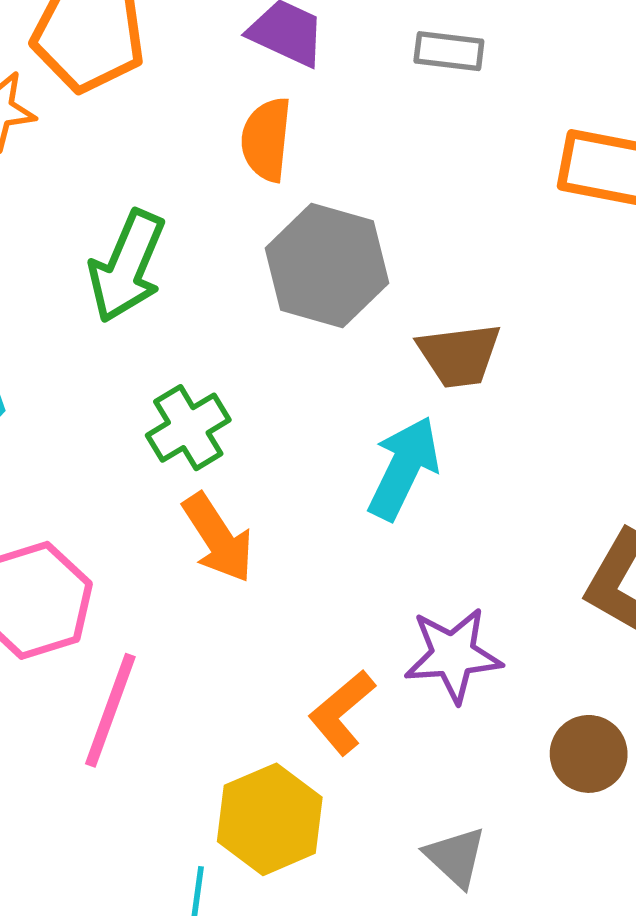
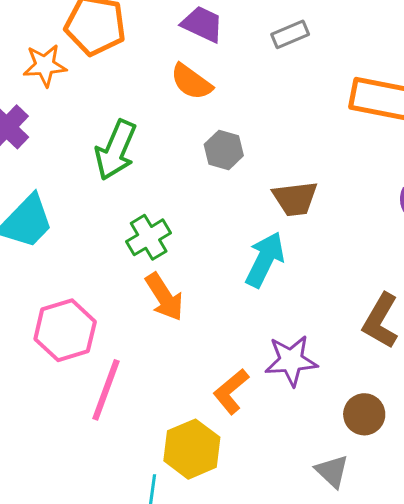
gray rectangle: (449, 51) -> (290, 34), turned -30
orange semicircle: (266, 139) -> (191, 82), turned -60
gray hexagon: (327, 266) -> (224, 150), size x0.6
gray triangle: (456, 857) -> (332, 471), moved

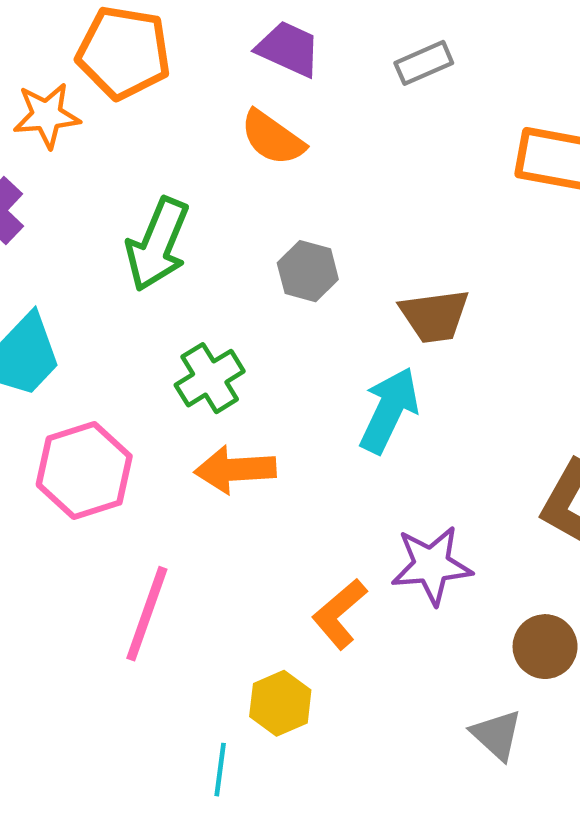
gray hexagon: (224, 150) -> (308, 271), moved
orange arrow: (164, 297) -> (235, 470), turned 120
pink hexagon: (65, 330) -> (84, 470), moved
yellow hexagon: (192, 449) -> (280, 703), size x0.7

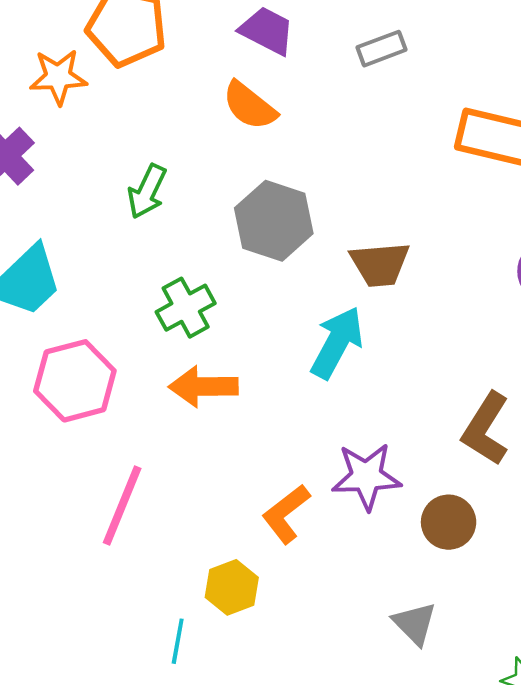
green arrow: (157, 244) -> (147, 191), size x0.7
gray hexagon: (308, 271) -> (274, 221), size x1.5
brown circle: (545, 647) -> (449, 522), moved

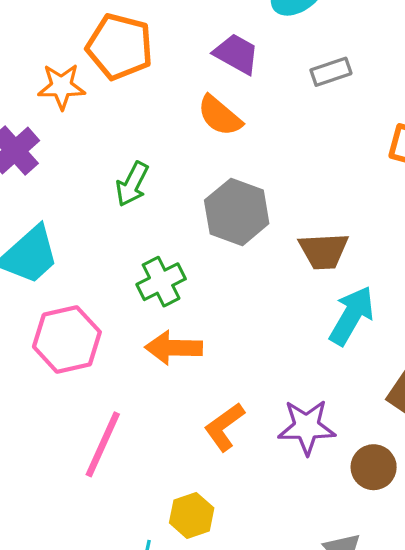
cyan arrow: (337, 343) -> (352, 316), moved
orange L-shape: (286, 514) -> (224, 427), moved

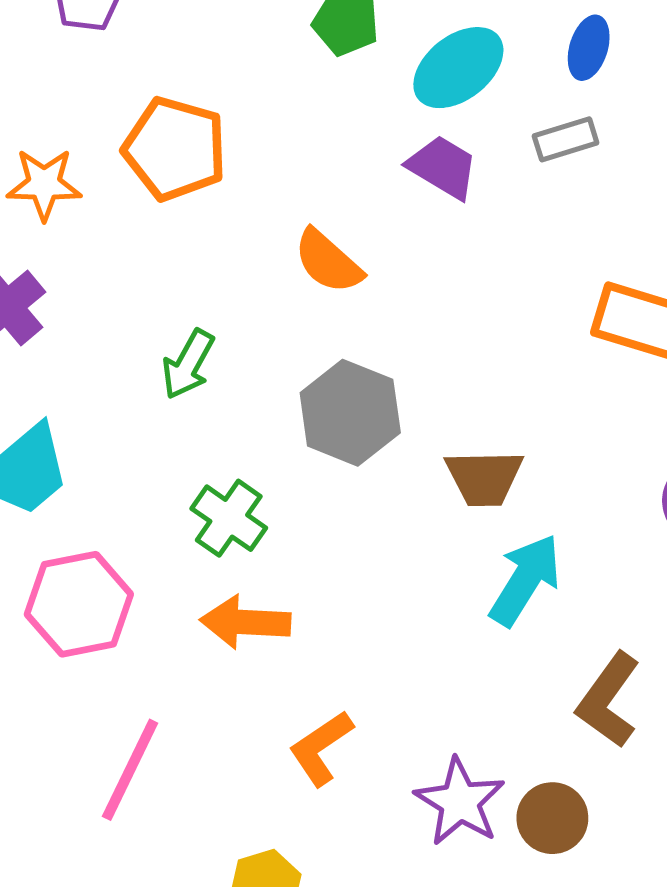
purple trapezoid: (236, 54) -> (443, 167), moved
gray rectangle: (331, 72) -> (566, 139), moved
orange star: (62, 86) -> (44, 184), moved
green cross: (161, 282) -> (229, 518), turned -30
purple star: (307, 427) -> (460, 802), moved, turned 30

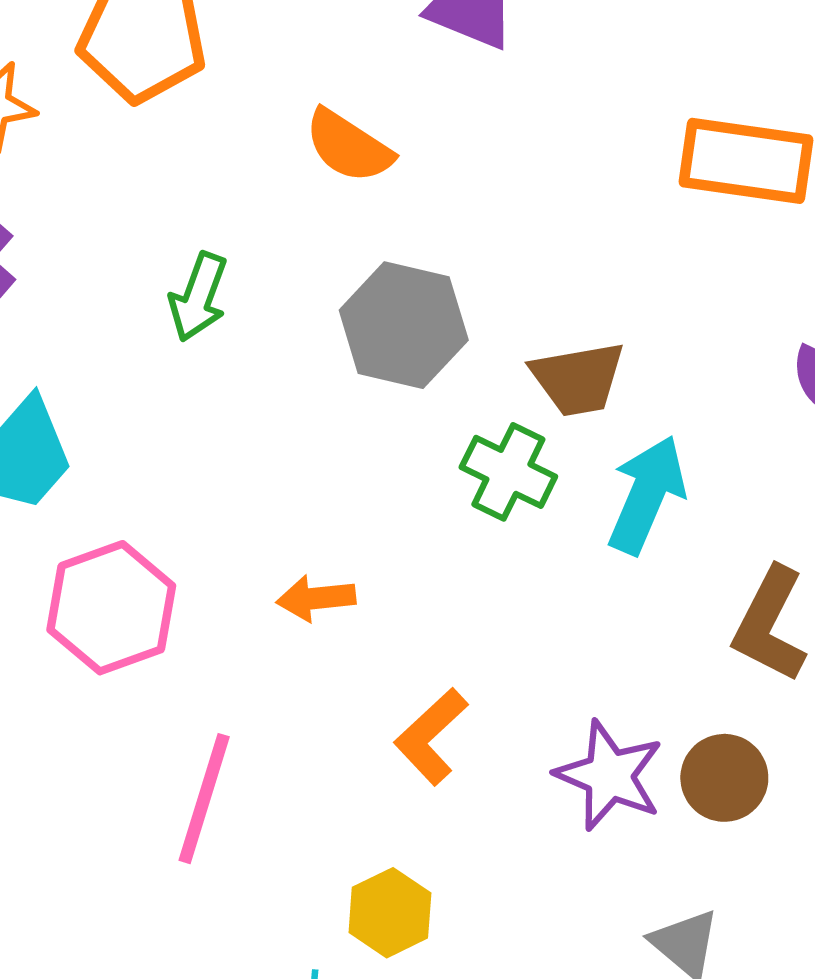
green cross: (229, 518) -> (508, 472), moved
orange arrow: (245, 622) -> (316, 598), size x0.7

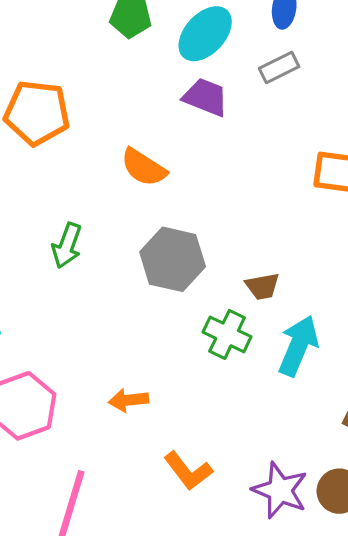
brown trapezoid: (578, 379) -> (262, 286), size x0.7
orange L-shape: (431, 736) -> (188, 471), turned -84

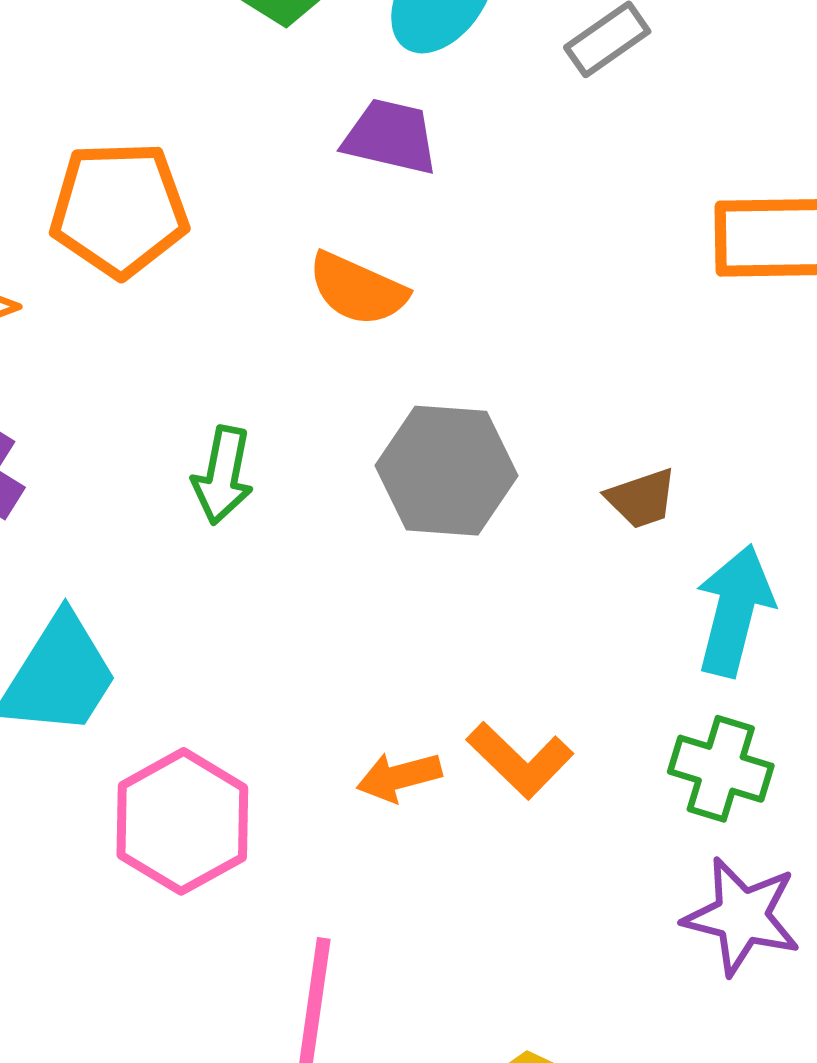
purple trapezoid: (205, 97) -> (391, 137), moved
green cross: (227, 334) -> (721, 769), moved
orange L-shape: (188, 471) -> (520, 760), moved

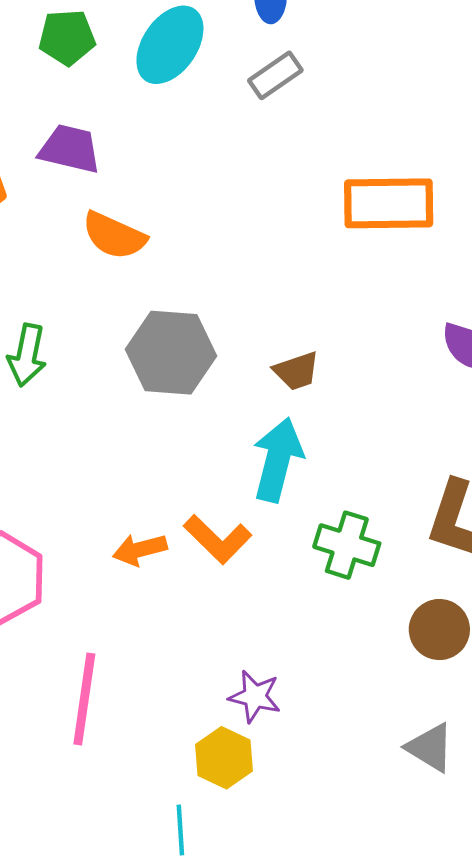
purple trapezoid: (391, 137) -> (70, 149), moved
cyan arrow: (734, 611) -> (278, 460), moved
purple star: (742, 916) -> (255, 696), moved, size x0.7

